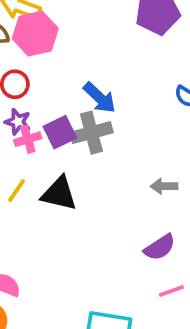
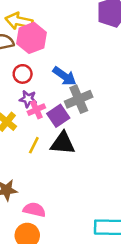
blue arrow: (100, 98) -> (64, 76), moved
purple square: (60, 132) -> (58, 116), moved

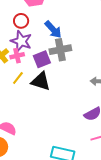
purple star: (28, 99) -> (21, 41), size x1.5
pink cross: (36, 110) -> (17, 56), moved

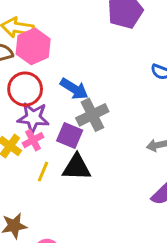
red circle: (21, 21) -> (25, 89), size x1.5
purple square: (42, 59) -> (70, 135), turned -30

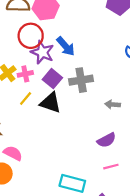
gray cross: (92, 115) -> (81, 80), moved
purple star: (33, 118) -> (42, 52), moved

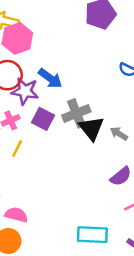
black triangle: (50, 103) -> (91, 128), moved, turned 45
gray arrow: (113, 104) -> (119, 134), turned 40

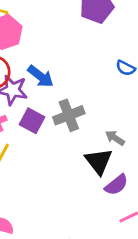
black triangle: (91, 128) -> (99, 161), moved

